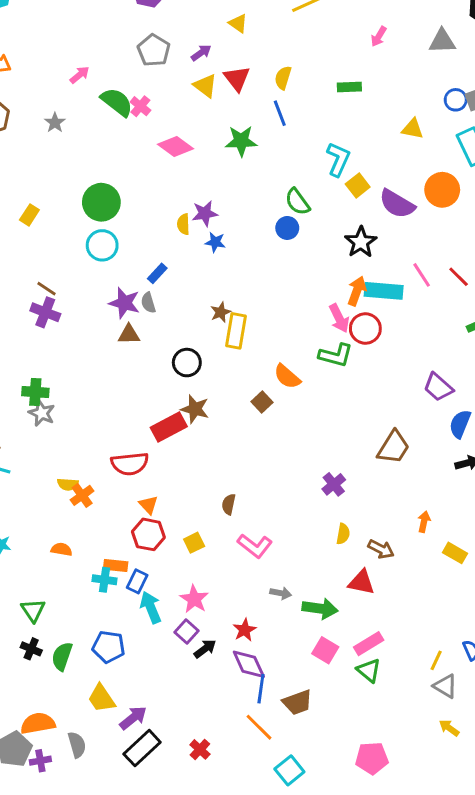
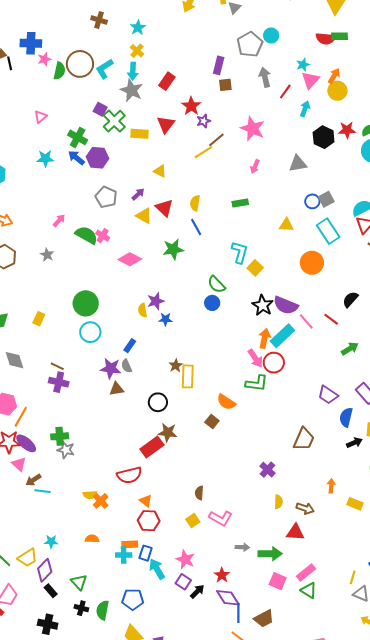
purple semicircle: (397, 204) -> (286, 305), moved
cyan rectangle: (384, 291) -> (282, 336), turned -40
yellow square: (194, 543) -> (193, 521), moved

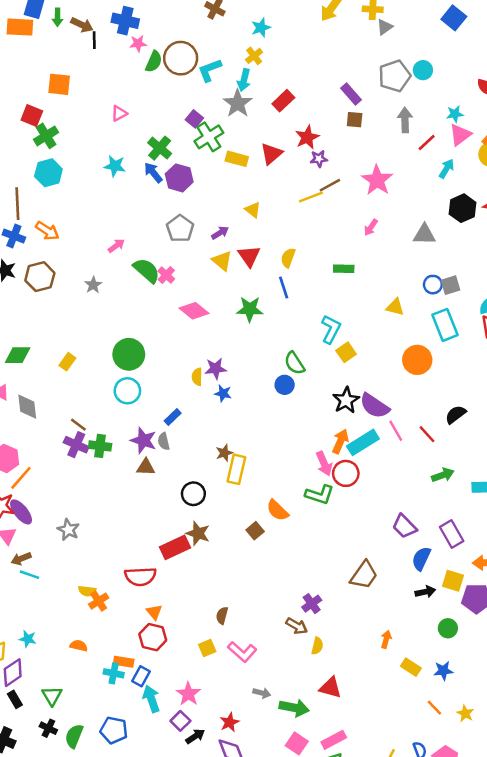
purple rectangle: (219, 65) -> (351, 94), turned -66
green cross: (60, 436) -> (100, 446), moved
brown arrow: (305, 508) -> (297, 626), moved

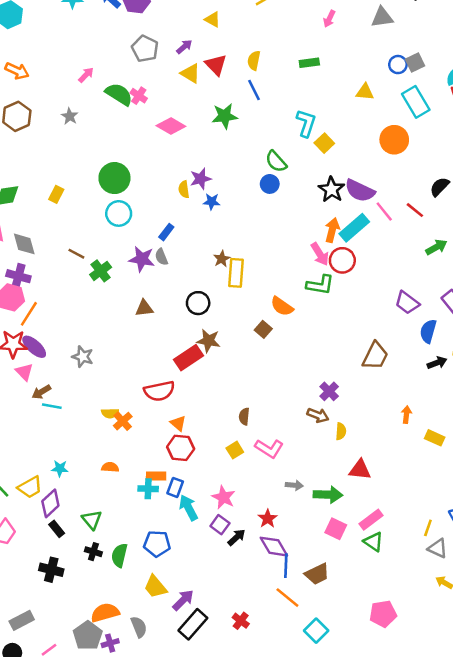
purple cross: (76, 445) -> (18, 276), moved
green cross: (100, 446) -> (101, 271), turned -35
brown triangle: (146, 467) -> (144, 308), moved

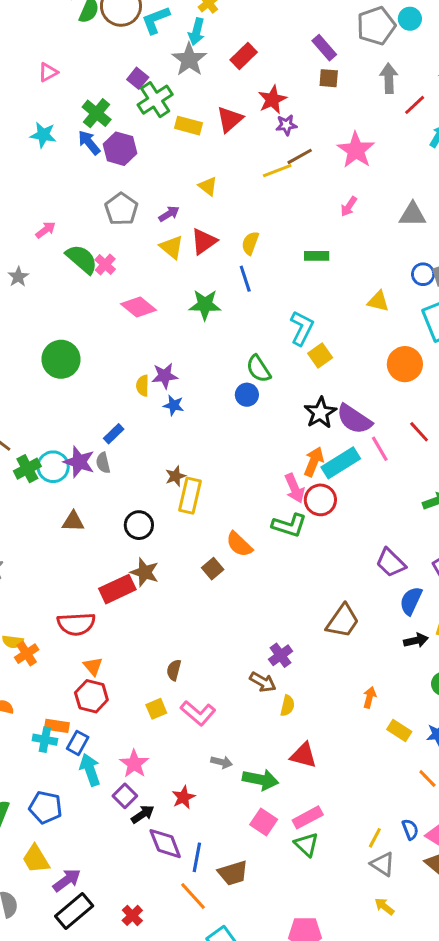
red triangle: (216, 65) -> (204, 241), turned 30
red line: (415, 210) -> (419, 432), moved
cyan circle: (119, 213) -> (53, 467), moved
purple diamond: (274, 547) -> (165, 844), moved

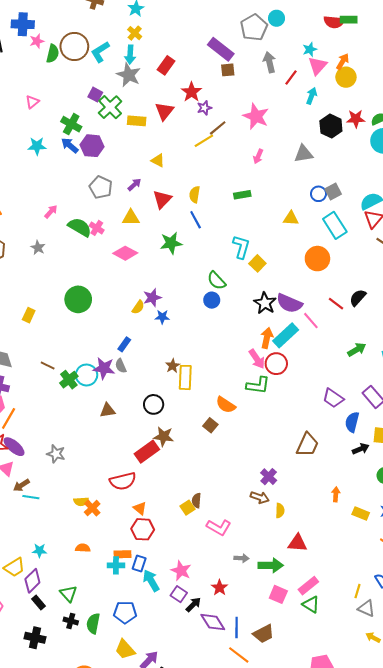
purple rectangle: (324, 48) -> (221, 49), size x1.4
yellow triangle: (172, 247) -> (131, 218), moved, turned -30
yellow semicircle: (143, 386) -> (138, 307), turned -136
yellow square: (156, 709) -> (187, 508), moved

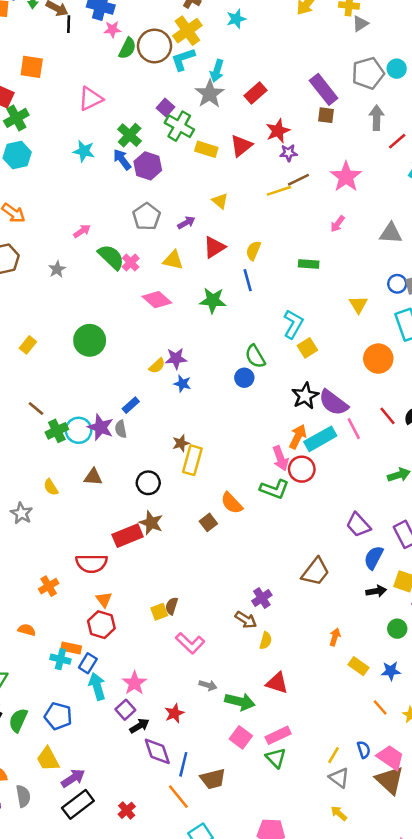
yellow cross: (135, 33) -> (187, 31), moved, size x1.6
pink triangle: (32, 102) -> (91, 99), size x1.5
green cross: (110, 107) -> (179, 126), turned -30
yellow triangle: (291, 218) -> (358, 305), turned 42
yellow semicircle: (81, 502) -> (51, 487), moved, turned 48

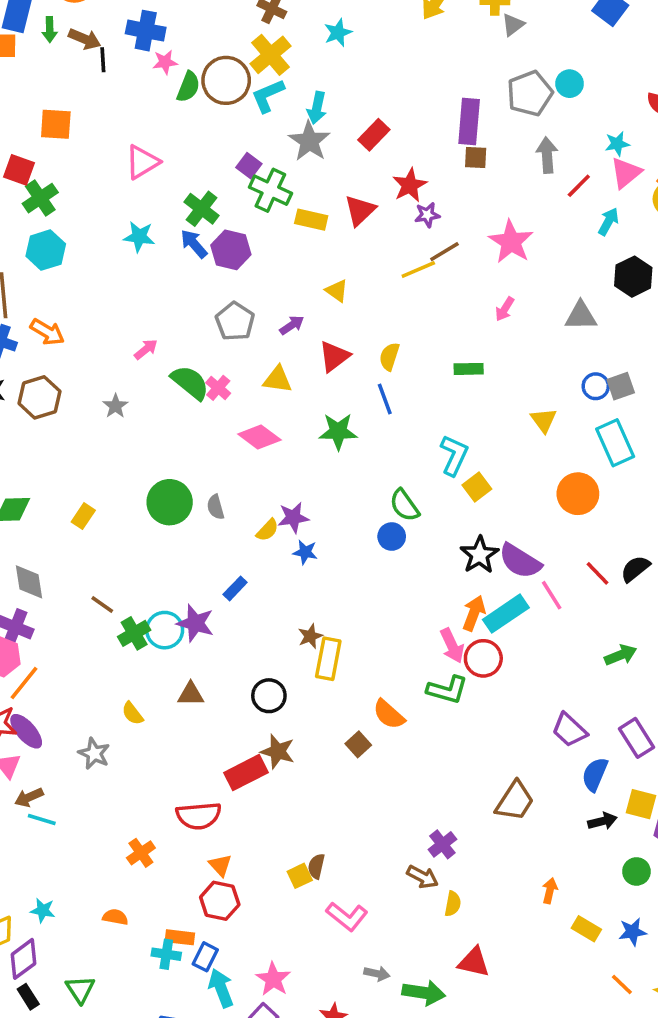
purple rectangle: (324, 89) -> (469, 121), turned 48
gray semicircle: (121, 429) -> (216, 507), moved

